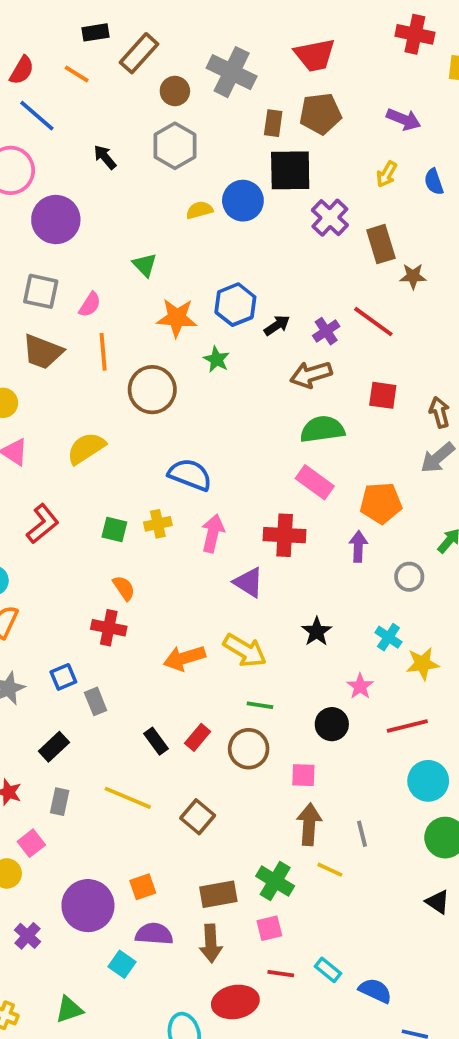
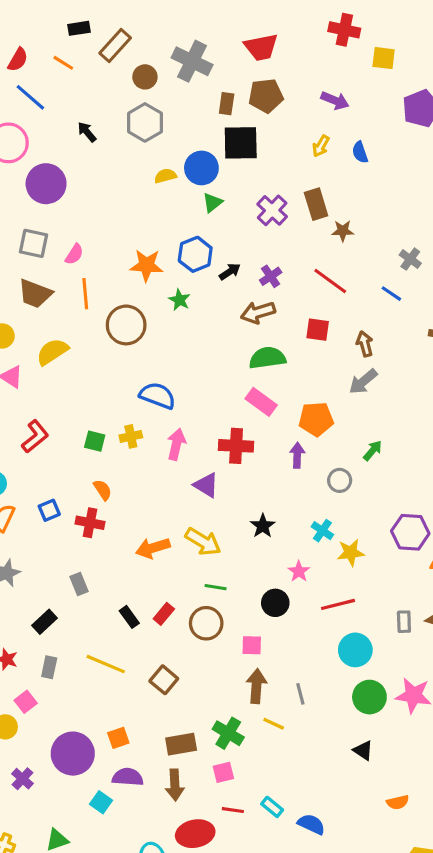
purple cross: (330, 218) -> (272, 210), moved
green triangle: (145, 265) -> (212, 203), moved, turned 35
red line: (373, 322) -> (330, 281), moved
yellow semicircle: (86, 448) -> (52, 352), moved
blue square: (63, 677) -> (49, 510), moved

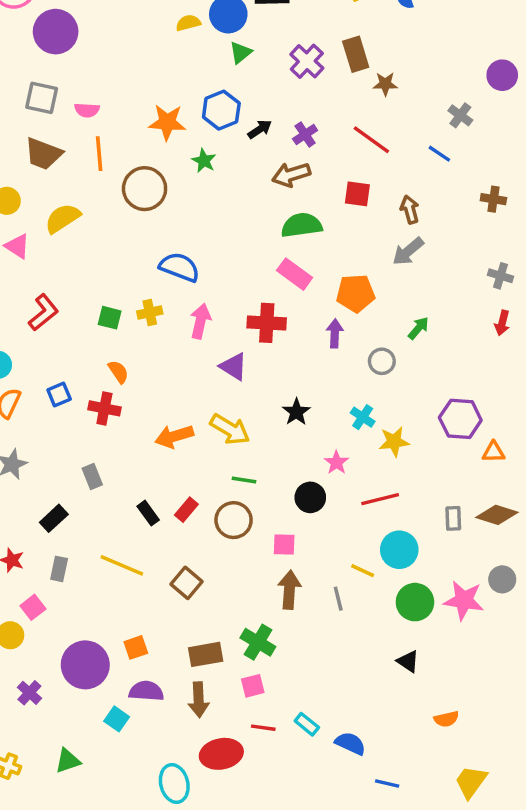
pink semicircle: (74, 254) -> (87, 110), turned 60
yellow line: (274, 724) -> (363, 571), moved

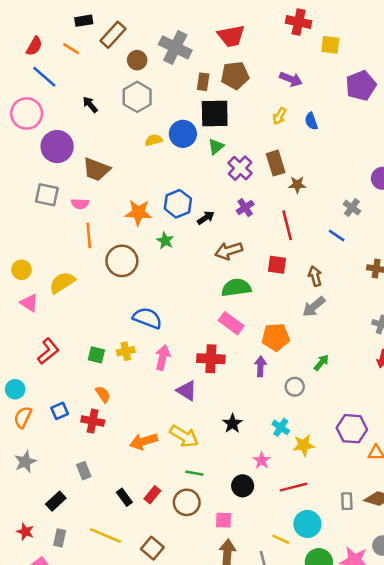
green triangle: (241, 53) -> (216, 147), moved
purple cross: (305, 135) -> (245, 208), moved
red line: (371, 140) -> (287, 225), turned 40
brown trapezoid: (43, 154) -> (96, 169), moved

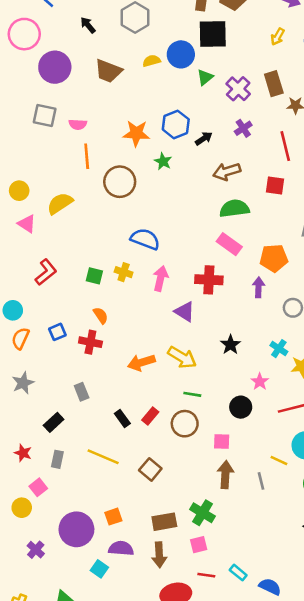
green triangle: (216, 147) -> (205, 77), moved
brown trapezoid: (96, 169) -> (108, 71), moved
yellow cross: (126, 351) -> (124, 272), turned 30

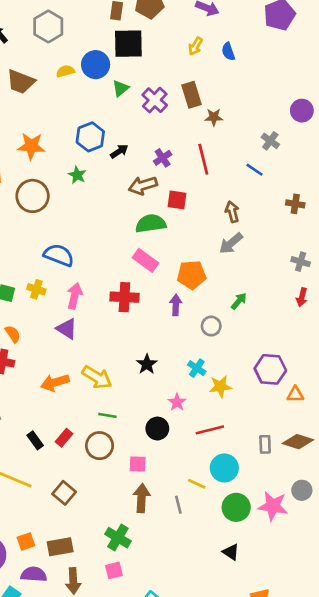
purple cross: (243, 128) -> (163, 158), moved
orange star: (136, 133) -> (31, 146), moved
red square: (275, 186) -> (177, 200), moved
purple triangle: (185, 312) -> (67, 329), moved
brown rectangle: (164, 522) -> (60, 547), moved

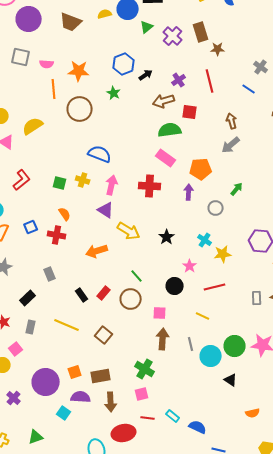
yellow arrow: (97, 377) -> (129, 231), moved
green line: (107, 415) -> (137, 276), turned 40
cyan circle: (224, 468) -> (211, 356), moved
yellow line: (197, 484) -> (203, 316), moved

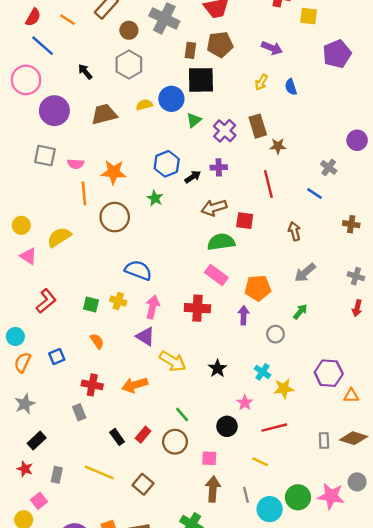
brown trapezoid: (71, 22) -> (104, 114), turned 145
purple cross: (179, 80) -> (219, 167), moved, turned 32
gray arrow: (231, 145) -> (305, 273), moved
red cross: (57, 235) -> (92, 385), moved
black rectangle: (28, 298) -> (37, 441), moved

